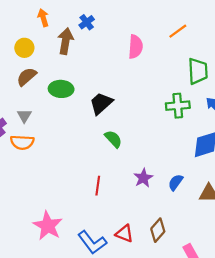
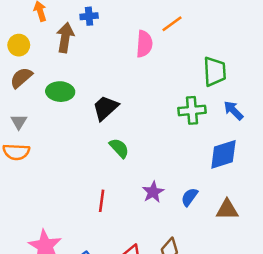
blue cross: (87, 22) -> (89, 16), turned 32
orange line: (178, 31) -> (172, 24), moved

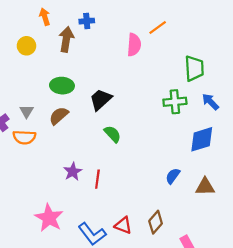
brown semicircle: (21, 78) -> (59, 116), moved
purple star: (153, 192) -> (73, 172), moved

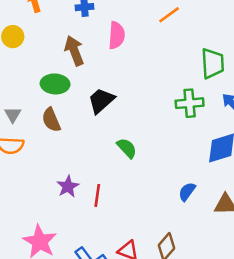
brown arrow: (66, 39) -> (74, 51), moved, turned -30
pink semicircle: (134, 45) -> (117, 35), moved
brown semicircle: (59, 116) -> (51, 120), turned -72
green semicircle: (113, 134) -> (127, 148), moved

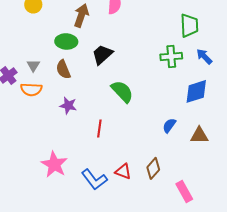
brown arrow: (74, 51) -> (81, 15), turned 40
green semicircle: (127, 148) -> (122, 91), size x1.4
purple star: (68, 186) -> (68, 105), moved, turned -30

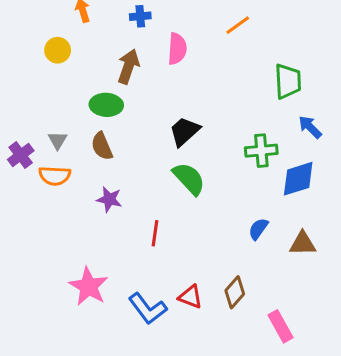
black trapezoid: (102, 54) -> (185, 131), moved
green cross: (171, 56) -> (261, 151), moved

